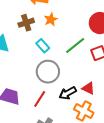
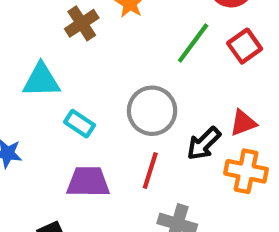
cyan rectangle: (43, 46) -> (80, 124), moved
red triangle: (88, 88) -> (243, 123), turned -32

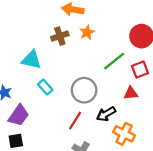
red triangle: (243, 123) -> (131, 93), moved
purple trapezoid: (88, 182) -> (19, 115), moved, turned 110

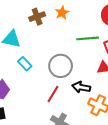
green line: (114, 61) -> (88, 38), turned 35
black arrow: (106, 114) -> (81, 87), turned 42

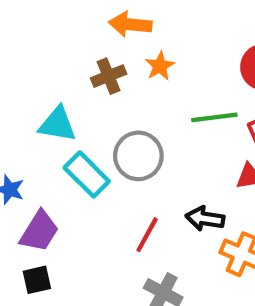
cyan rectangle: (25, 64) -> (87, 174), size x1.5
gray circle: (61, 66) -> (138, 156), moved

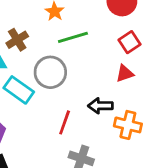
brown cross: (109, 76) -> (17, 40), moved
green line: (214, 117) -> (73, 37), moved

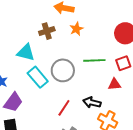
green line: (73, 37) -> (94, 60), moved
brown cross: (17, 40) -> (47, 31), moved

